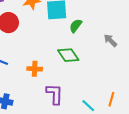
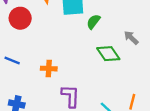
green diamond: (68, 55) -> (108, 54), moved

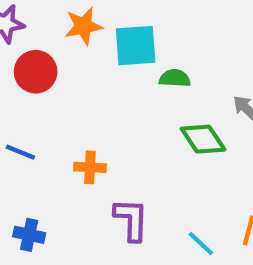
green semicircle: (93, 22) -> (175, 78), turned 56

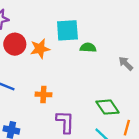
orange star: (83, 26) -> (40, 49), moved
green diamond: (203, 139) -> (107, 107), moved

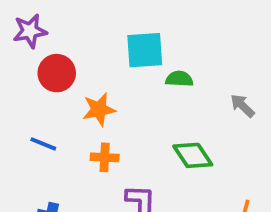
orange star: (40, 49) -> (99, 109), moved
green diamond: (107, 107) -> (193, 155), moved

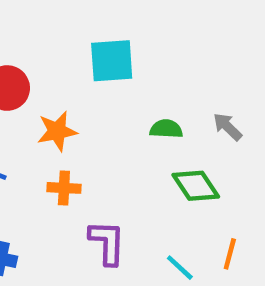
green semicircle: (179, 79) -> (166, 129), moved
green diamond: (193, 155) -> (196, 186), moved

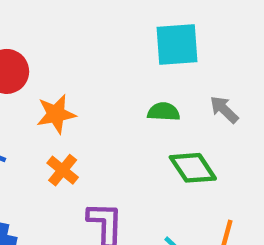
cyan square: (112, 61) -> (177, 45), moved
orange cross: (64, 188) -> (63, 170), turned 36

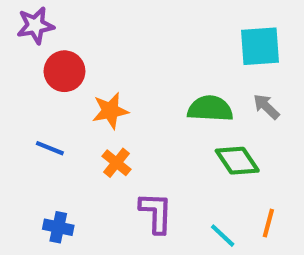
cyan square: (177, 45) -> (260, 46), moved
green semicircle: (164, 112) -> (210, 109), size x1.5

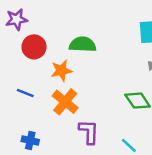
green semicircle: (210, 109) -> (83, 44), moved
orange cross: (117, 163) -> (65, 102), size x1.5

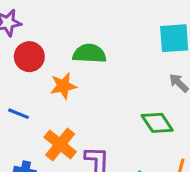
orange cross: (65, 102) -> (60, 144), moved

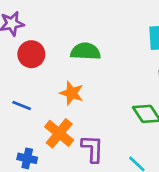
orange star: (63, 86) -> (72, 93), moved, turned 30

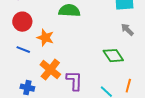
red circle: (31, 54) -> (22, 22), moved
orange star: (72, 93) -> (45, 38), moved

